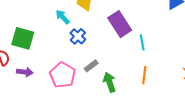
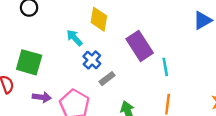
gray rectangle: (91, 66) -> (107, 79), moved
purple arrow: (25, 72) -> (42, 97), moved

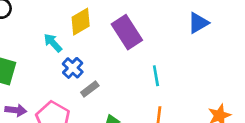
yellow diamond: (99, 19) -> (81, 22), turned 50
purple rectangle: (140, 46) -> (127, 32), moved

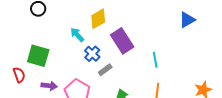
purple rectangle: (127, 32) -> (122, 41), moved

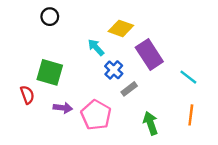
yellow diamond: (98, 19) -> (121, 28), turned 50
cyan line: (155, 60) -> (188, 77), turned -42

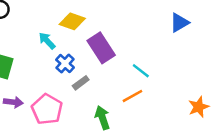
orange line: (191, 115) -> (132, 96), moved, turned 54

